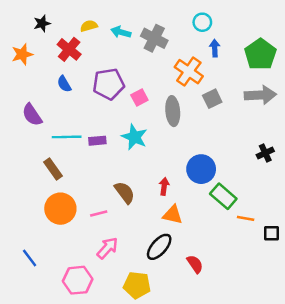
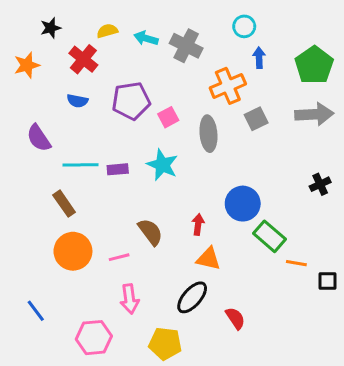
orange cross: (189, 72) -> (228, 86), turned 32
blue semicircle: (64, 84) -> (77, 101), turned -49
pink arrow: (107, 248) -> (130, 299), turned 130

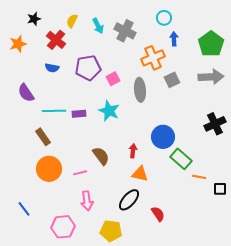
yellow semicircle: (107, 31) -> (72, 21), turned -48
cyan arrow: (146, 38) -> (98, 26), turned -133
black cross: (320, 184) -> (215, 124), size x1.5

